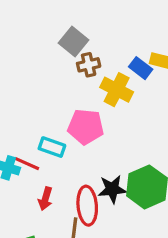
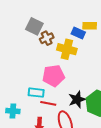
red line: (27, 164) -> (48, 103), moved
black star: (112, 189) -> (77, 99), moved

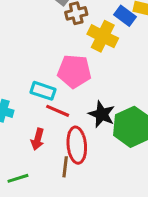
black star: (77, 99) -> (102, 114), turned 30

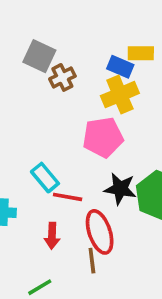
yellow cross: (103, 36) -> (120, 95), moved, turned -36
pink pentagon: (74, 71) -> (103, 137), moved
cyan rectangle: (43, 91) -> (45, 178), turned 45

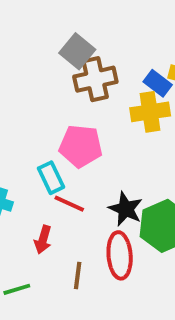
brown cross: (62, 77) -> (95, 79), size x1.5
pink pentagon: (103, 137) -> (81, 146), moved
red ellipse: (100, 232) -> (120, 255), moved

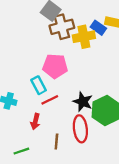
yellow cross: (150, 112) -> (84, 37), moved
red line: (69, 204) -> (50, 100), turned -48

